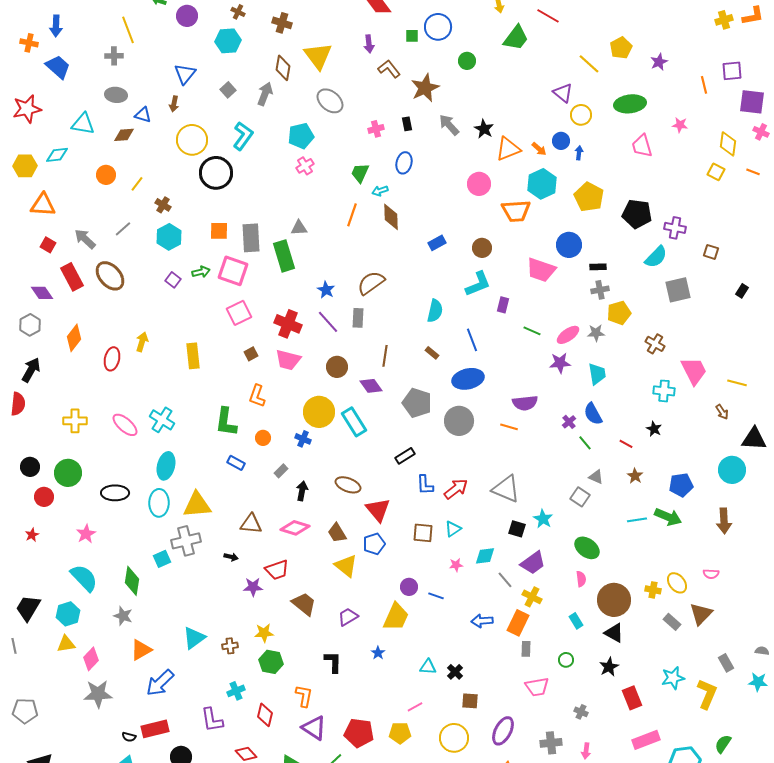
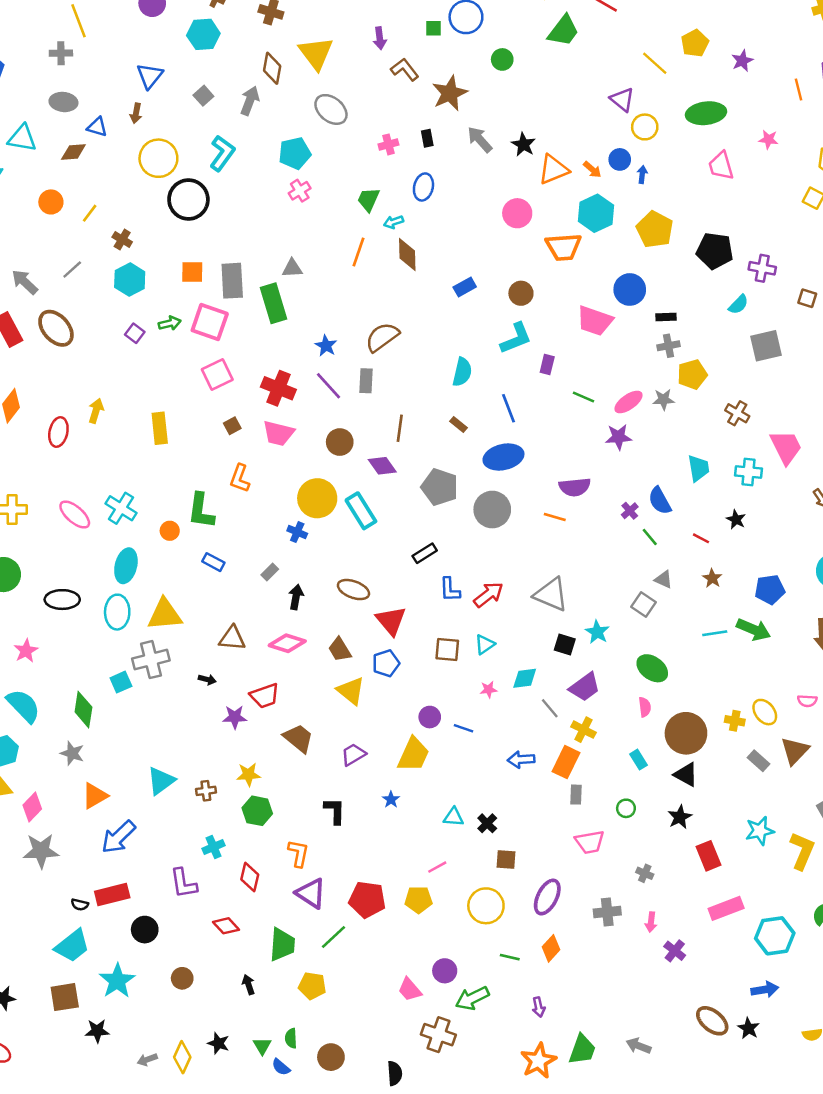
cyan semicircle: (656, 257) -> (739, 304), size x0.7
cyan trapezoid: (597, 374) -> (698, 468), moved
orange circle: (263, 438) -> (170, 531), moved

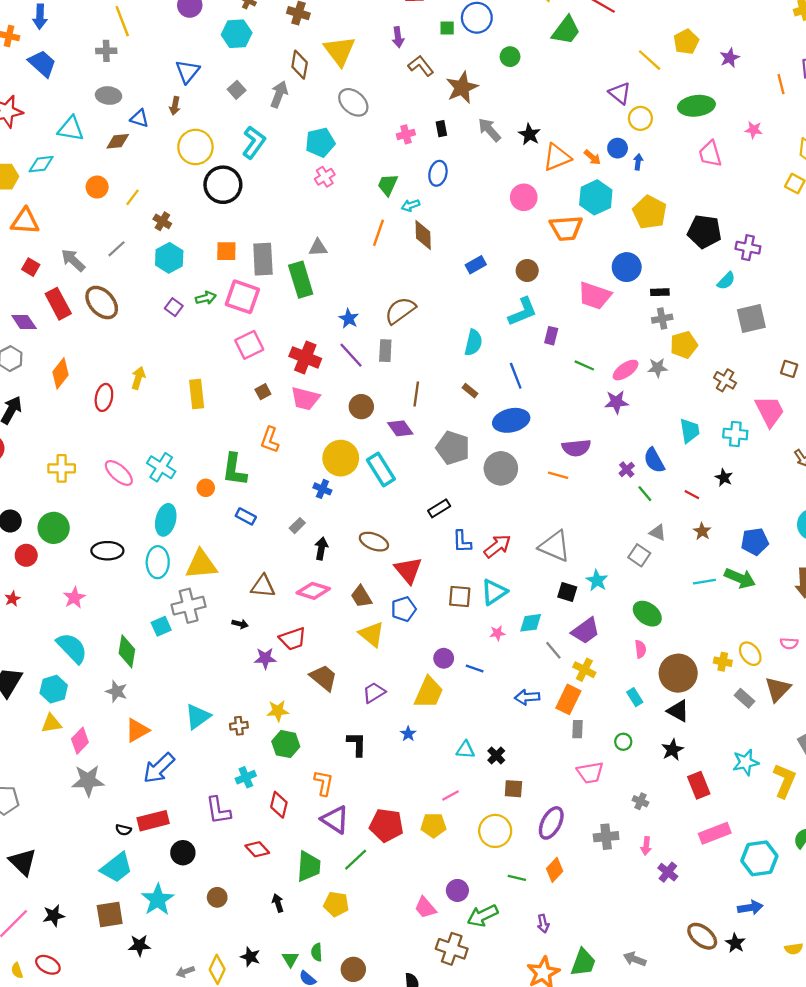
brown square: (807, 298) -> (789, 369), moved
cyan triangle: (485, 645) -> (494, 592), size x1.4

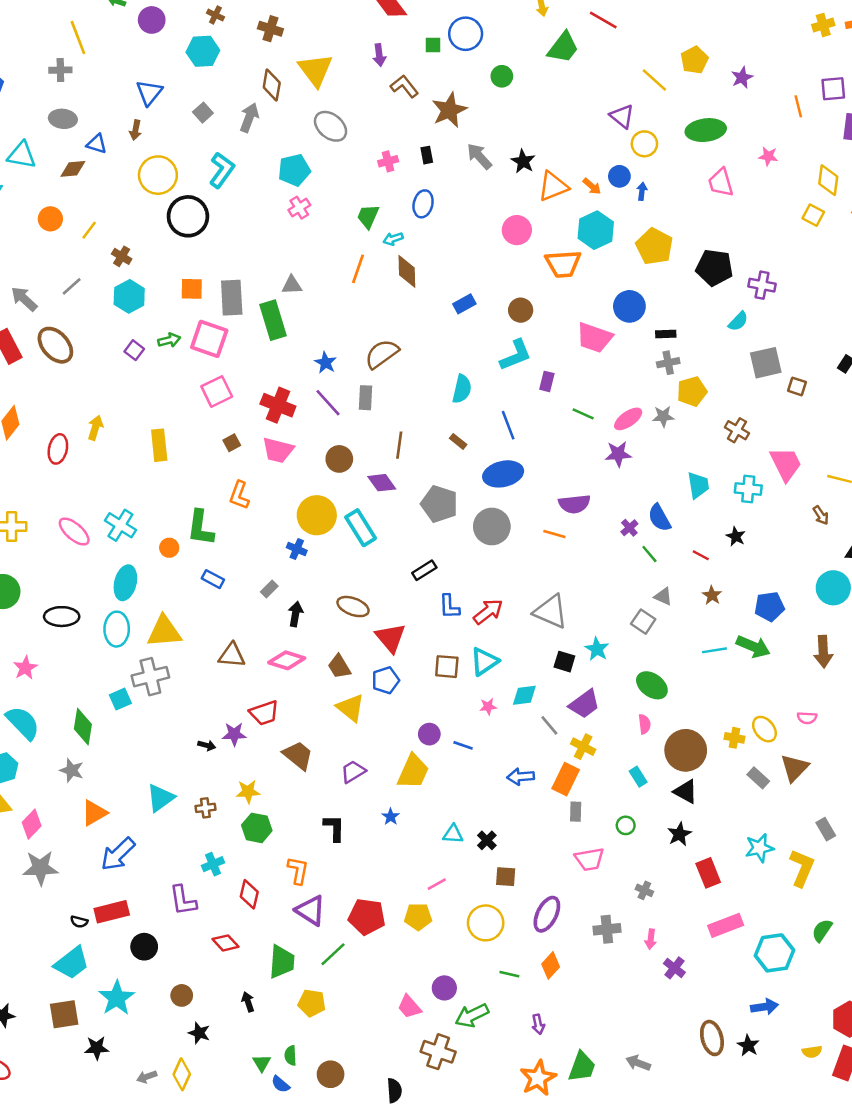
brown square: (789, 369) -> (797, 386), moved
black arrow: (240, 624) -> (207, 745), moved
brown ellipse: (702, 936) -> (712, 1038), turned 36
black star: (250, 957) -> (199, 1033), moved

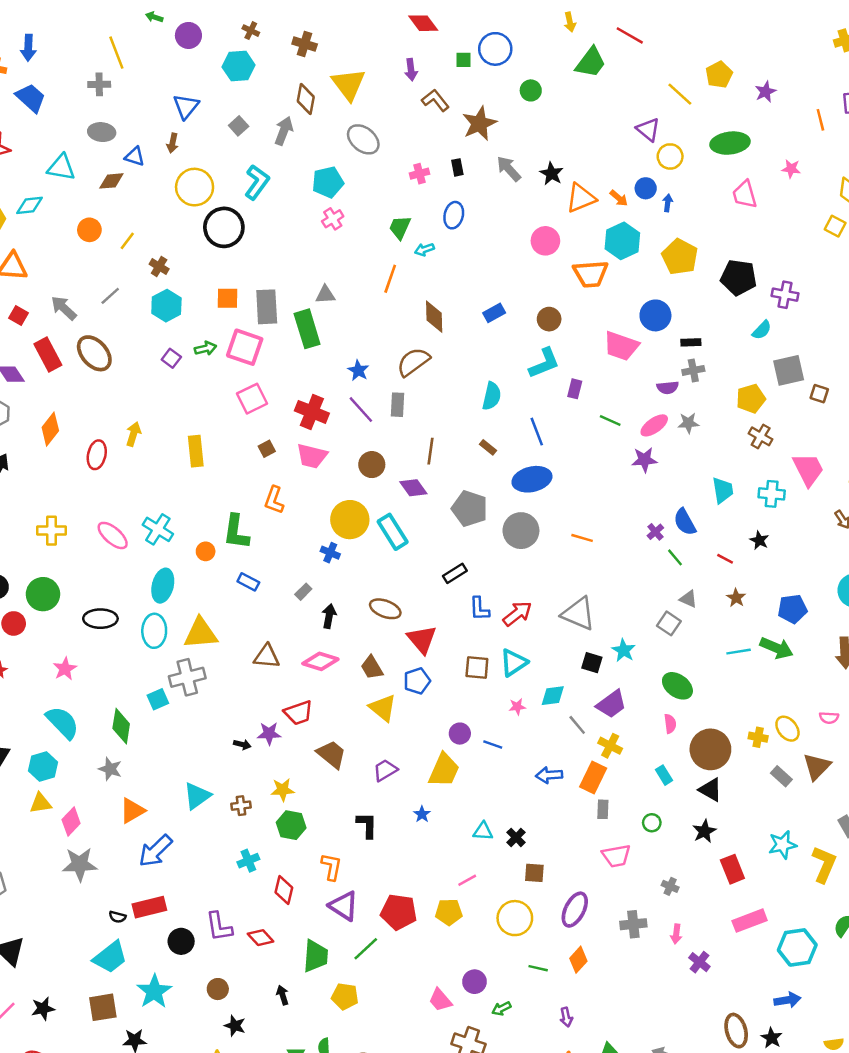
brown diamond: (407, 271) -> (434, 317), moved
yellow pentagon: (692, 391) -> (751, 399), moved
purple semicircle: (574, 504) -> (668, 388), moved, size x0.7
purple L-shape: (183, 900) -> (219, 927), moved
green arrow: (472, 1015) -> (501, 1009), size x0.6

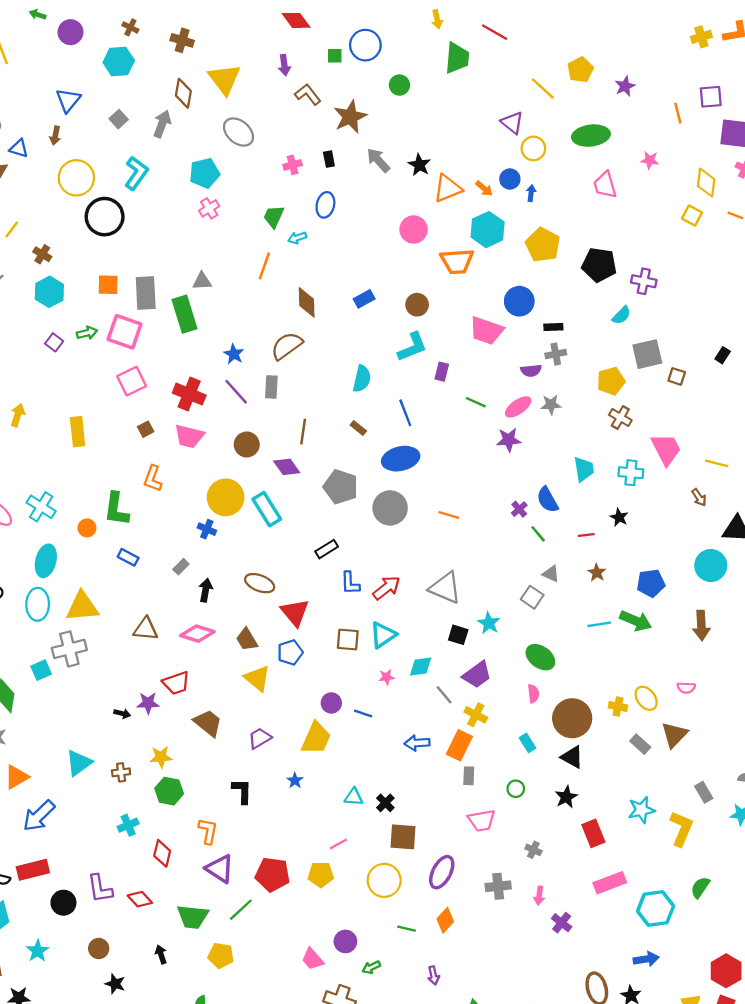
green trapezoid: (591, 62) -> (457, 58), turned -32
red line: (725, 559) -> (586, 535), turned -35
brown square: (534, 873) -> (403, 837), size x1.4
green trapezoid: (316, 956) -> (193, 917), turned 92
cyan star: (154, 991) -> (38, 951), size x0.7

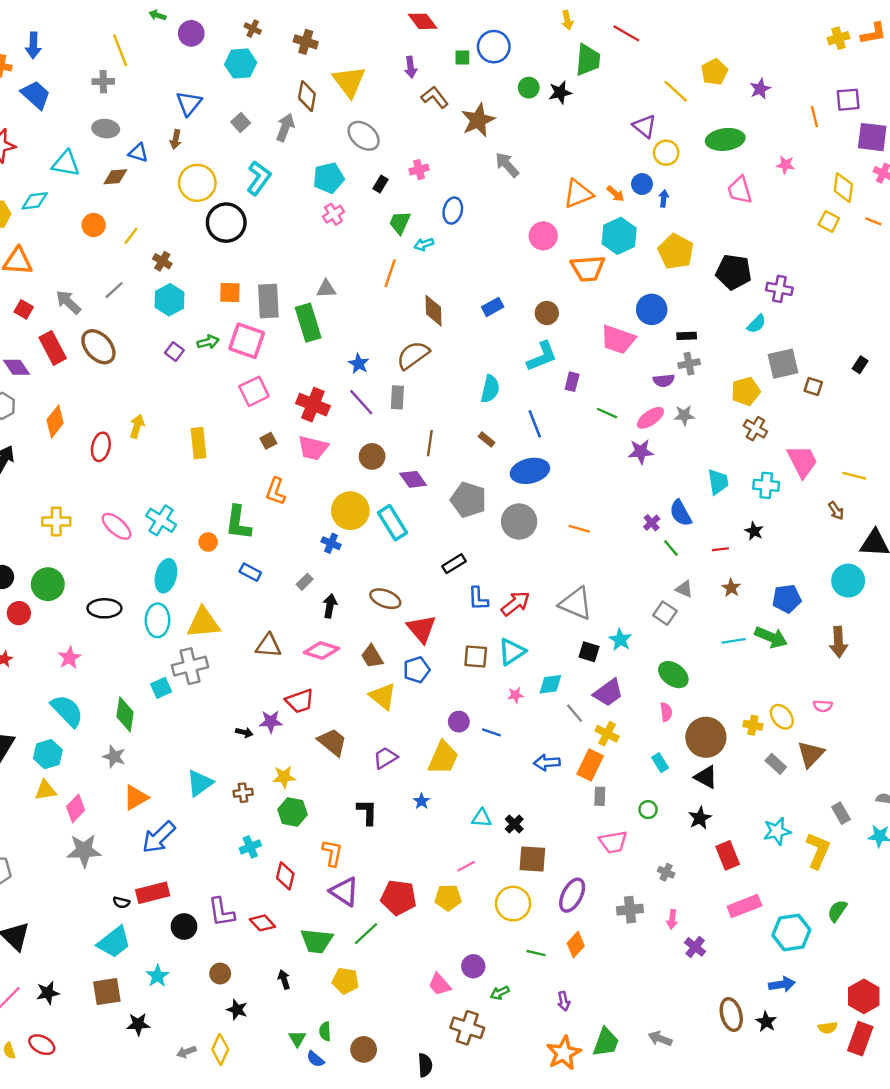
black rectangle: (329, 159) -> (380, 184), moved, turned 42
black star: (419, 165) -> (560, 92), moved, turned 30

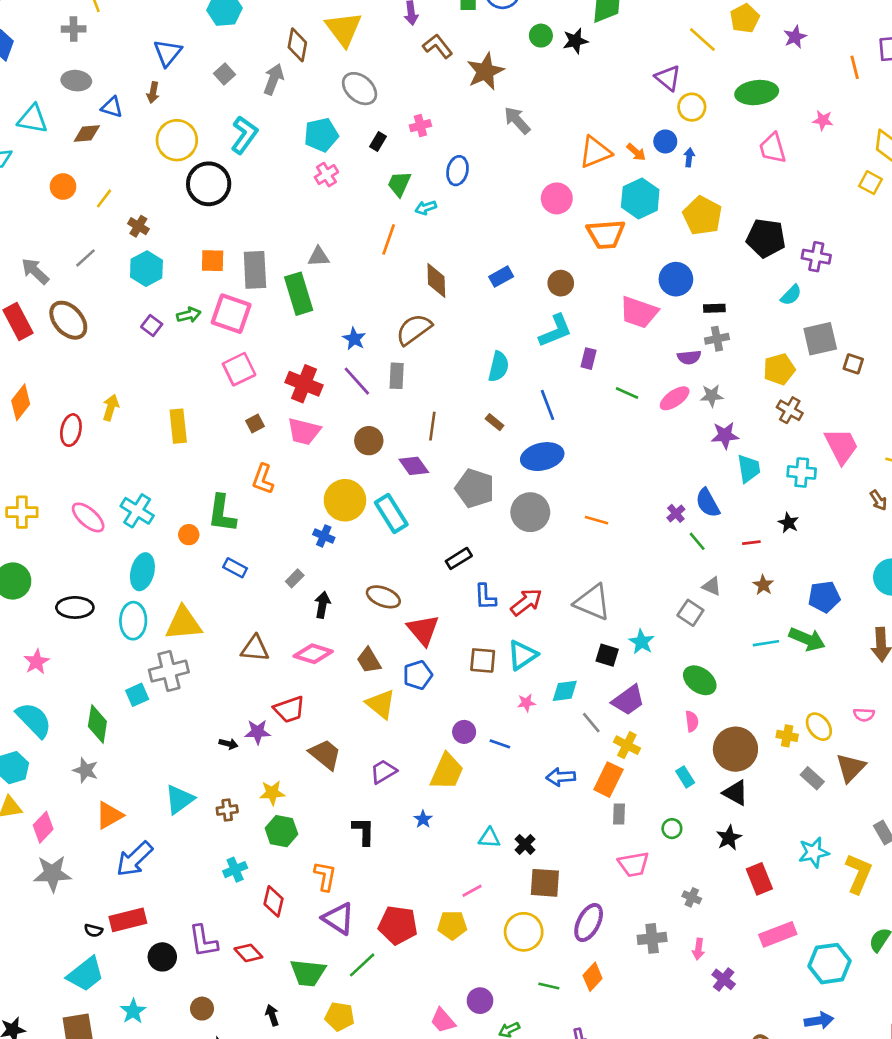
purple star: (641, 452) -> (725, 435), moved

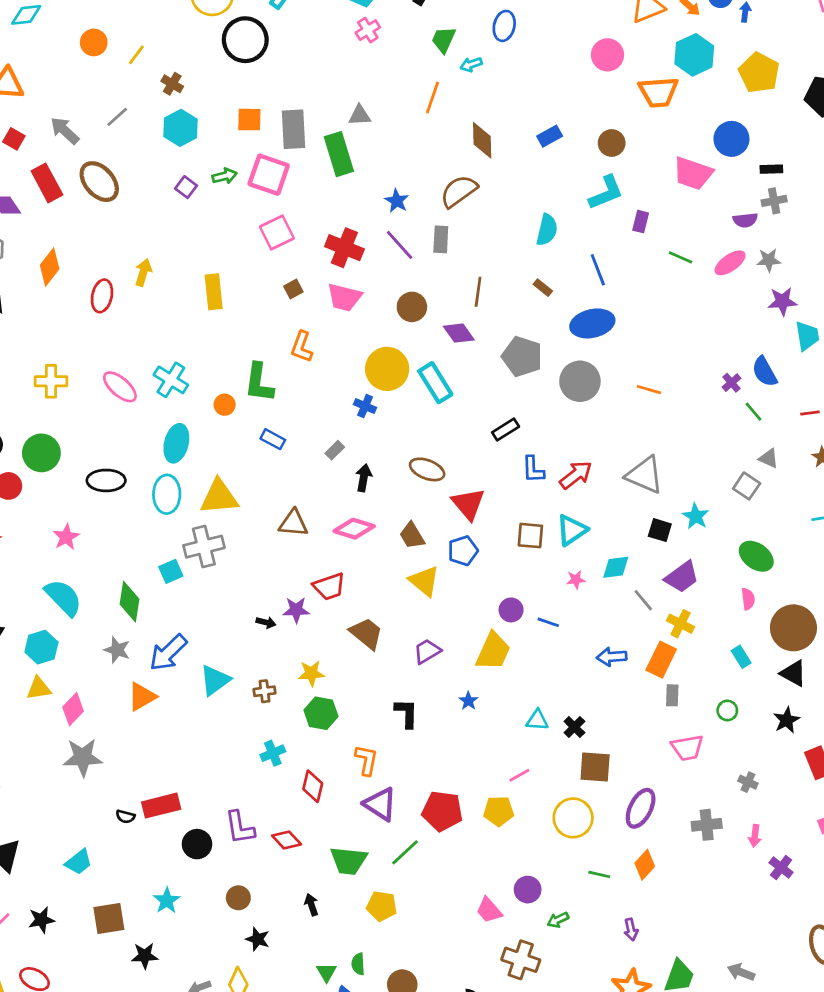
blue arrow: (134, 859) -> (168, 653), moved
cyan trapezoid: (86, 974) -> (79, 862), moved, size x0.7

